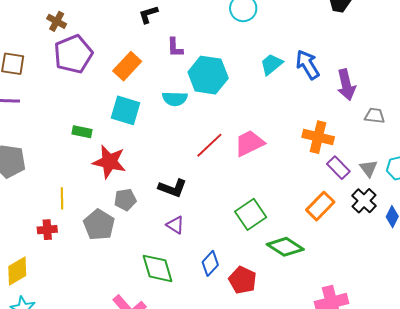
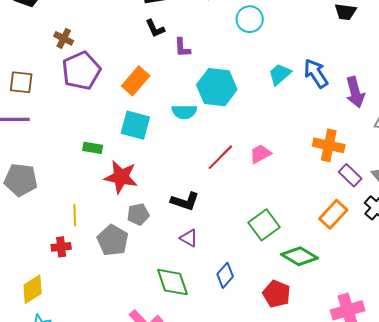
black L-shape: (148, 14) -> (155, 28), turned -95
purple L-shape: (175, 48) -> (182, 48), moved
pink trapezoid: (249, 143) -> (260, 154), size x0.7
red pentagon: (243, 280) -> (276, 294), moved

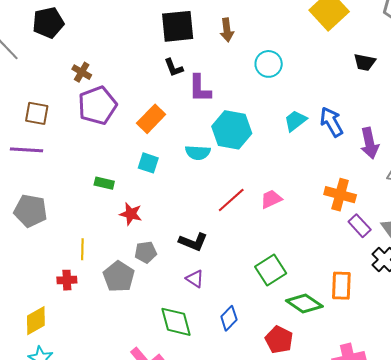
purple L-shape: (182, 48) -> (200, 88), size x1.4
cyan square: (135, 125) -> (148, 163), size x0.7
red star: (121, 177) -> (131, 214), size x0.7
orange rectangle: (333, 214) -> (341, 286), moved, turned -44

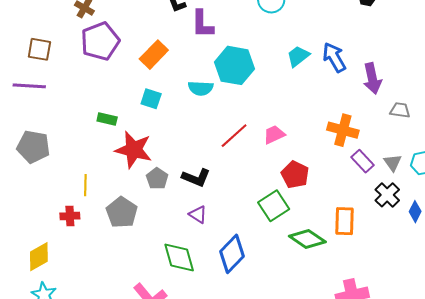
red star: (131, 214) -> (134, 150), size x1.6
gray pentagon: (146, 252) -> (157, 179), moved, turned -30
blue diamond: (229, 318) -> (232, 254), size x1.5
red pentagon: (279, 340) -> (295, 175), moved

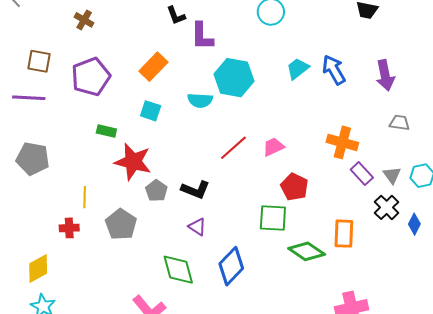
purple pentagon: (100, 41) -> (91, 77), moved
purple arrow: (372, 79) -> (385, 75), moved
green square: (274, 206) -> (273, 218), turned 36

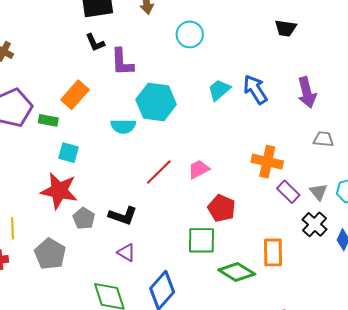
cyan square: (151, 111) -> (68, 153), moved
green rectangle: (106, 131) -> (48, 120), moved

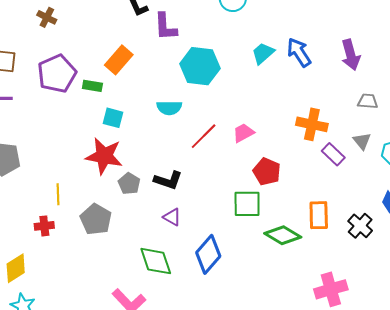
cyan semicircle: (123, 126) -> (169, 108), moved
gray triangle: (318, 192) -> (362, 141), moved
black cross: (315, 224) -> (360, 226), moved

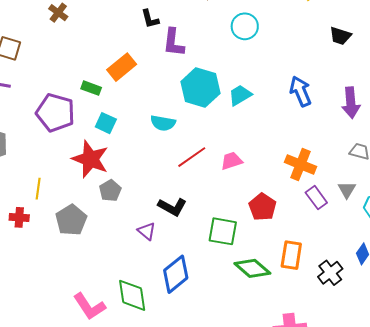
cyan trapezoid: (263, 53) -> (240, 95), moved
purple pentagon: (57, 74) -> (55, 113), moved, turned 30
red pentagon: (267, 172) -> (263, 207), moved
black L-shape: (168, 180) -> (172, 207), moved
green diamond: (156, 261) -> (132, 295), moved

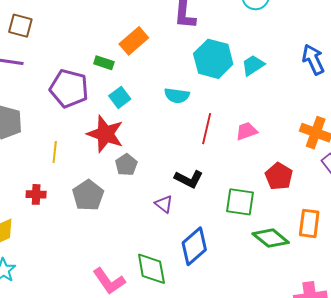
cyan square: (106, 123) -> (120, 97), turned 30
red line: (192, 157) -> (207, 129), turned -40
yellow line: (38, 189) -> (55, 152), moved

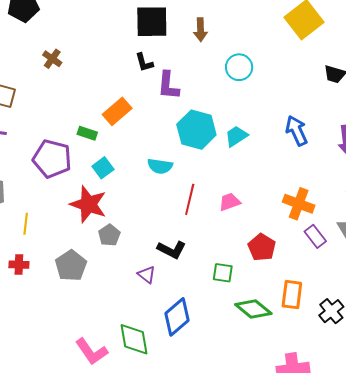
yellow line: (55, 152) -> (26, 224), moved
green square: (240, 202) -> (223, 273), size x0.7

